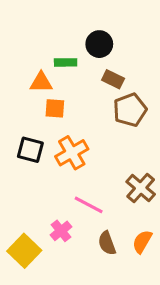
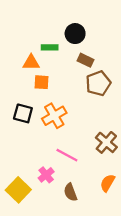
brown semicircle: (107, 243) -> (70, 192), moved

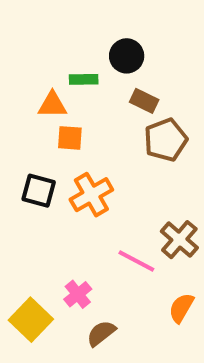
pink line: (67, 155) -> (136, 261), moved
brown semicircle: (70, 192) -> (101, 333), moved, turned 72

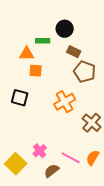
brown pentagon: (166, 140) -> (85, 72), turned -30
orange cross: (91, 195) -> (65, 102), moved
pink line: (136, 261) -> (71, 158), moved

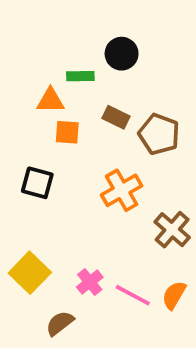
brown rectangle: (74, 52) -> (116, 117), moved
pink cross: (40, 151) -> (90, 282), moved
yellow square: (16, 164) -> (30, 273), moved
brown semicircle: (52, 171) -> (60, 323), moved

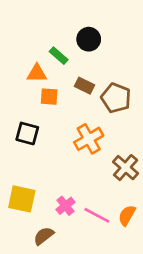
green rectangle: (80, 76) -> (59, 56), turned 42
yellow square: (30, 273) -> (22, 199), turned -32

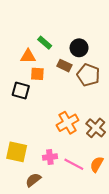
black circle: (89, 39) -> (79, 48), moved
black square: (27, 133) -> (21, 90), moved
orange cross: (89, 139) -> (68, 123), moved
pink cross: (65, 206) -> (50, 157), turned 32

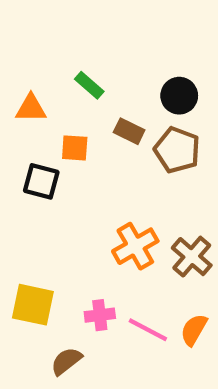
black circle: (79, 48) -> (179, 96), moved
orange triangle: (28, 56) -> (31, 108), moved

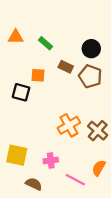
orange triangle: (31, 108) -> (16, 37), moved
pink line: (148, 330) -> (75, 180), moved
brown semicircle: (66, 361) -> (34, 184), turned 63

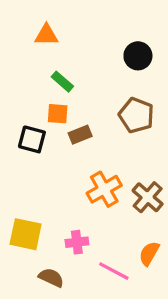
orange triangle: (16, 37) -> (46, 35), moved
green rectangle: (45, 43) -> (62, 82), moved
black circle: (91, 49) -> (138, 56), moved
brown rectangle: (66, 67) -> (80, 135), moved, turned -48

